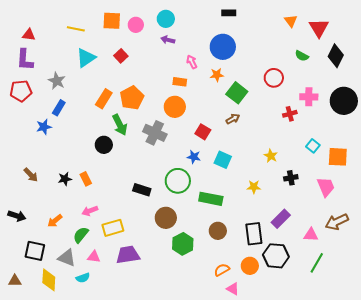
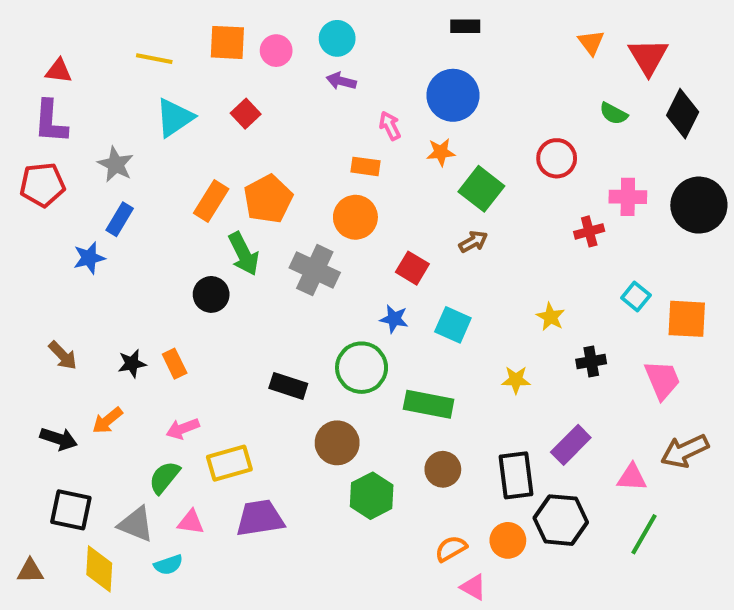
black arrow: (17, 216) -> (59, 439), moved
orange arrow: (55, 221) -> (107, 420), moved

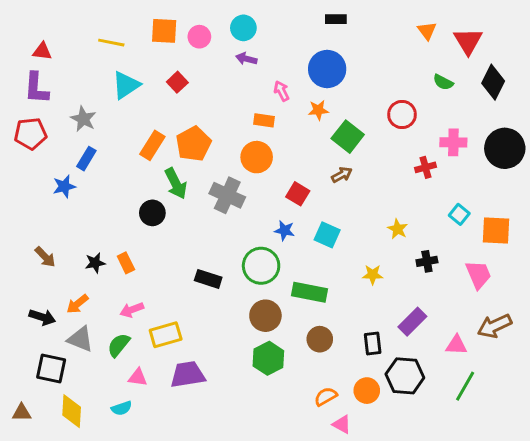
brown circle: (337, 443) -> (265, 316), moved
black rectangle: (516, 475) -> (373, 344), size x0.7
gray triangle: (136, 524) -> (80, 339), moved

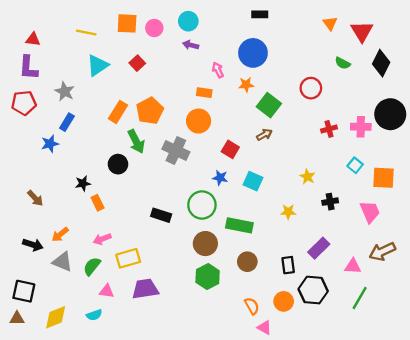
pink cross: (453, 142) -> (361, 127), moved
black star: (95, 263) -> (83, 183), moved
black square: (51, 369) -> (24, 291), moved
orange semicircle: (326, 396) -> (252, 306), turned 90
yellow diamond: (72, 411) -> (56, 317), turned 65

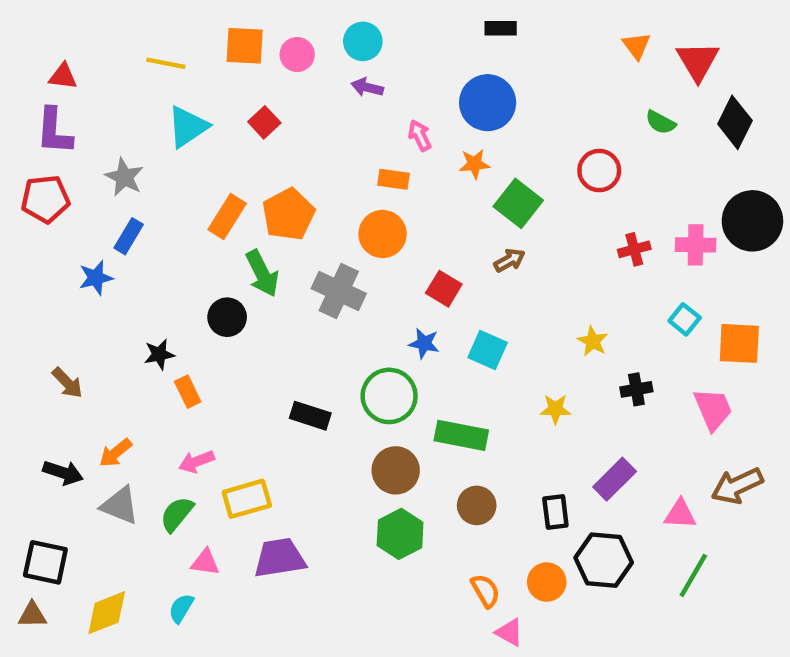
cyan semicircle: (94, 315) -> (181, 608), turned 140

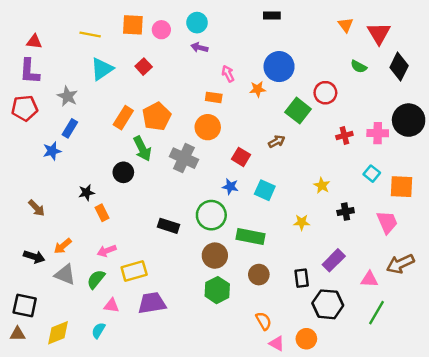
blue circle: (488, 103) -> (279, 67), moved
green square: (518, 203) -> (298, 111), moved
orange circle: (547, 582) -> (306, 339), moved

